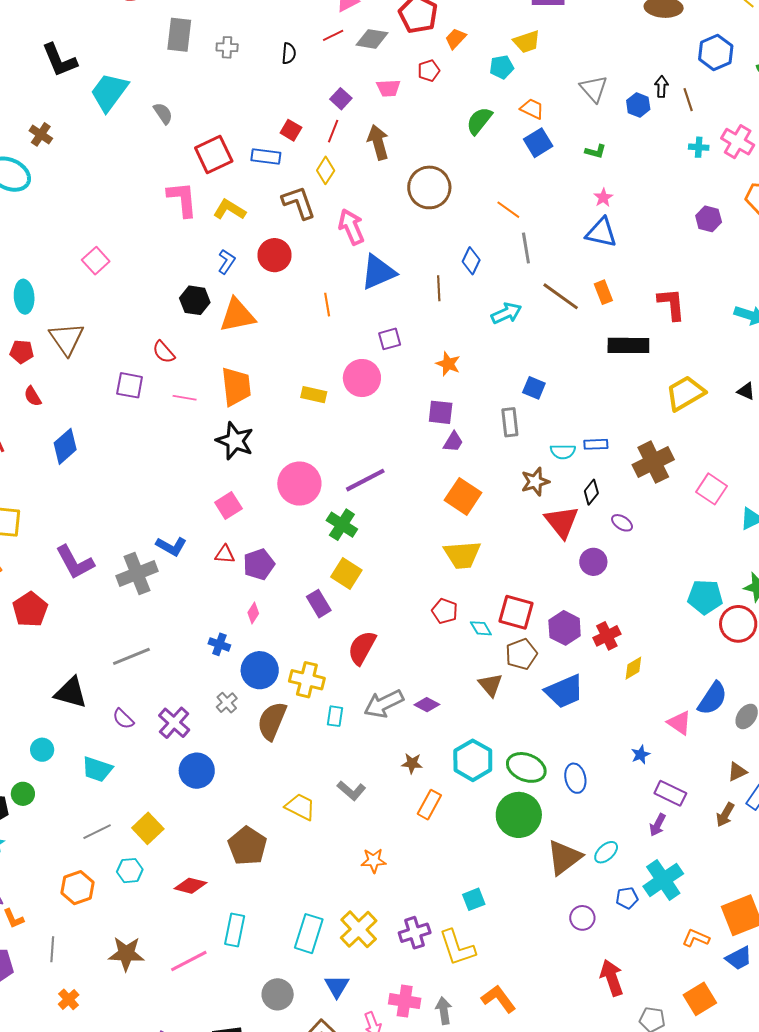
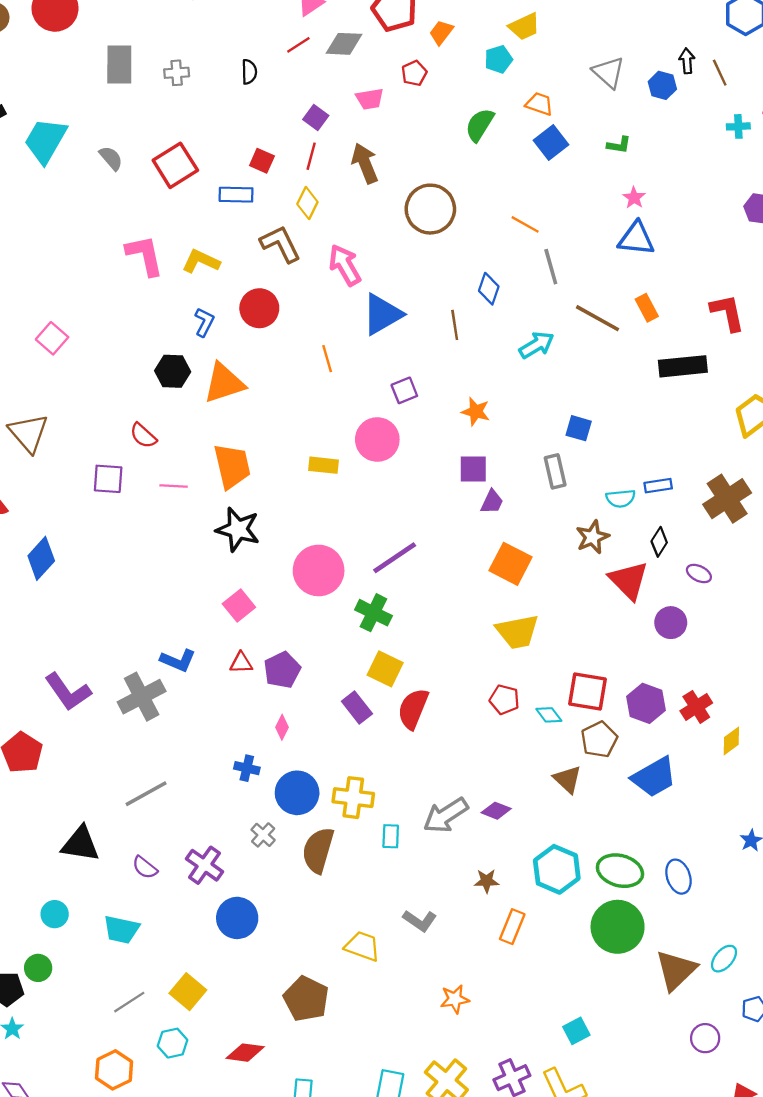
red square: (214, 154) -> (175, 165), moved
red semicircle: (362, 648) -> (413, 709), moved

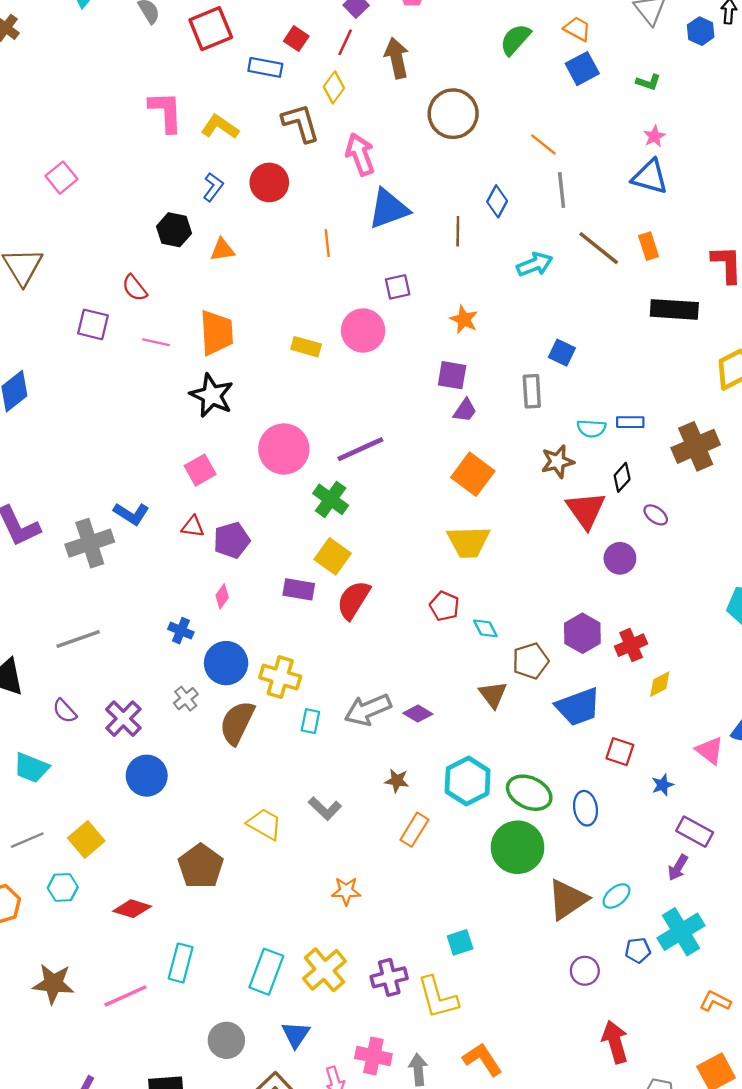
orange triangle: (224, 383) -> (222, 250), size x0.6
red square: (588, 692) -> (620, 752), moved, size x0.7
purple rectangle: (357, 707) -> (299, 589), turned -52

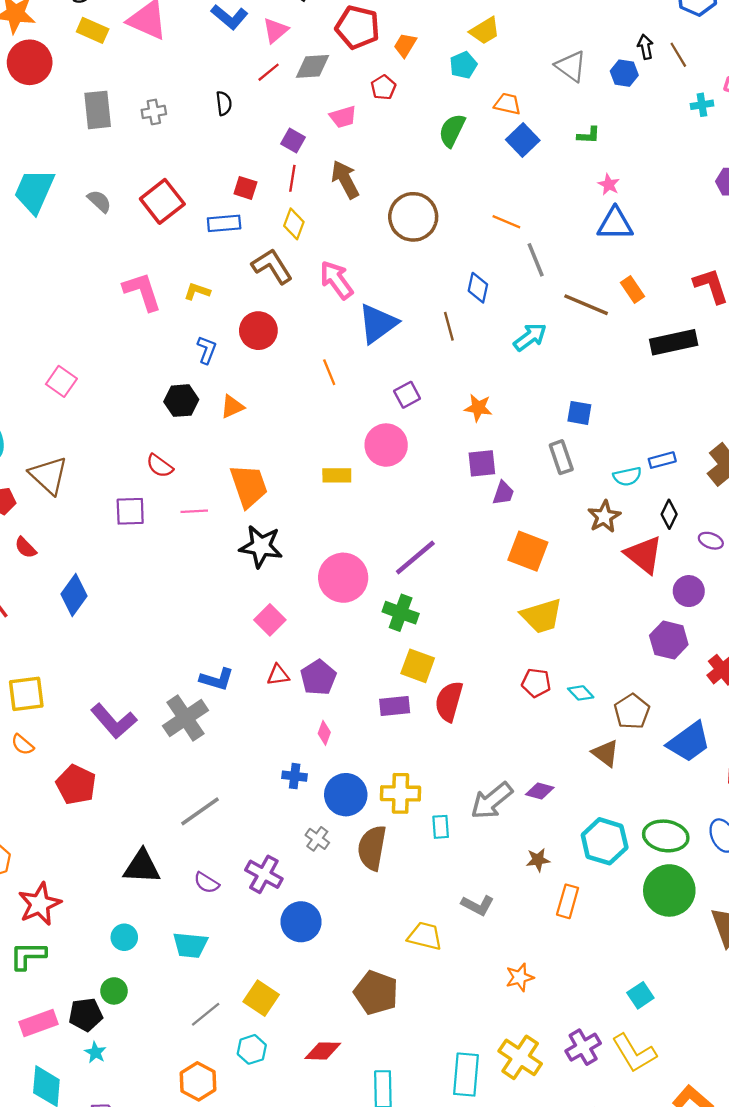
yellow L-shape: (220, 127) -> (197, 291), size x0.7
purple hexagon: (582, 633) -> (669, 640), moved

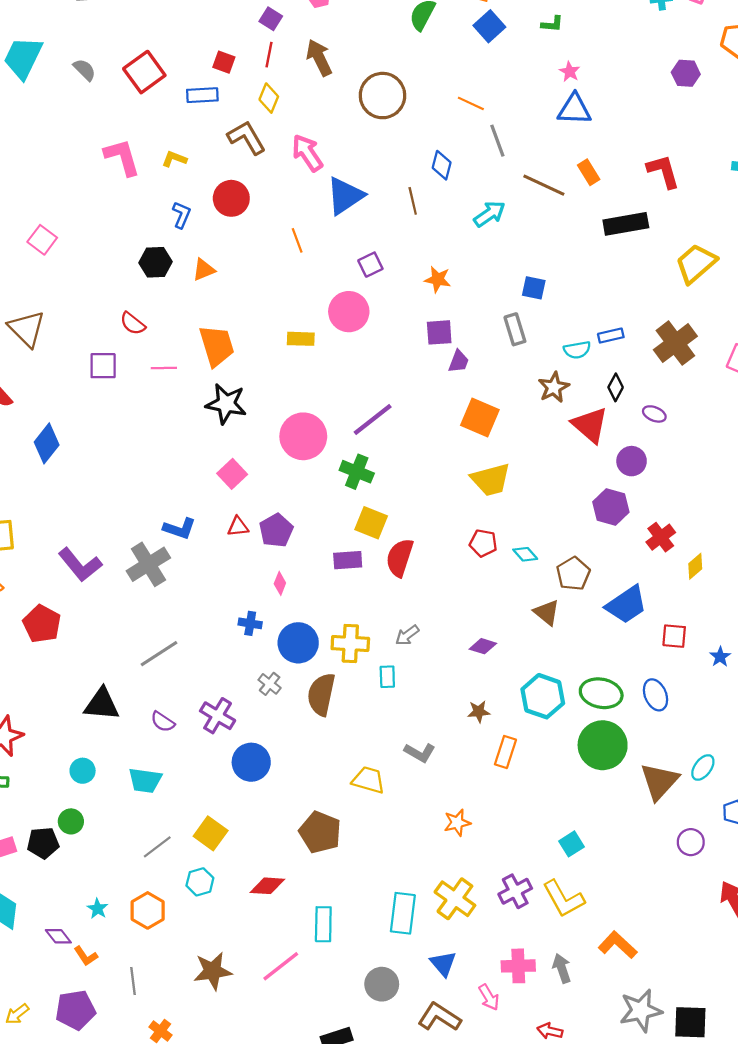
gray arrow: (492, 801) -> (407, 635), moved, size x0.6
cyan star: (95, 1052) -> (98, 909), moved

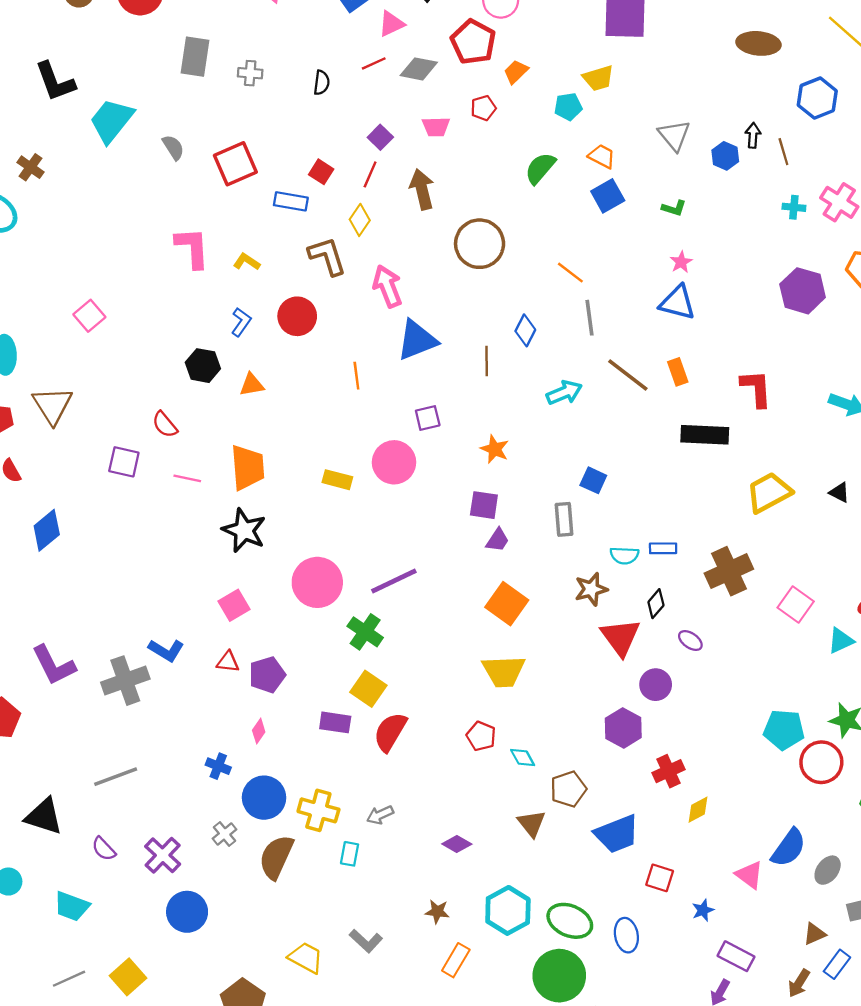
purple hexagon: (686, 73) -> (803, 291), size x1.5

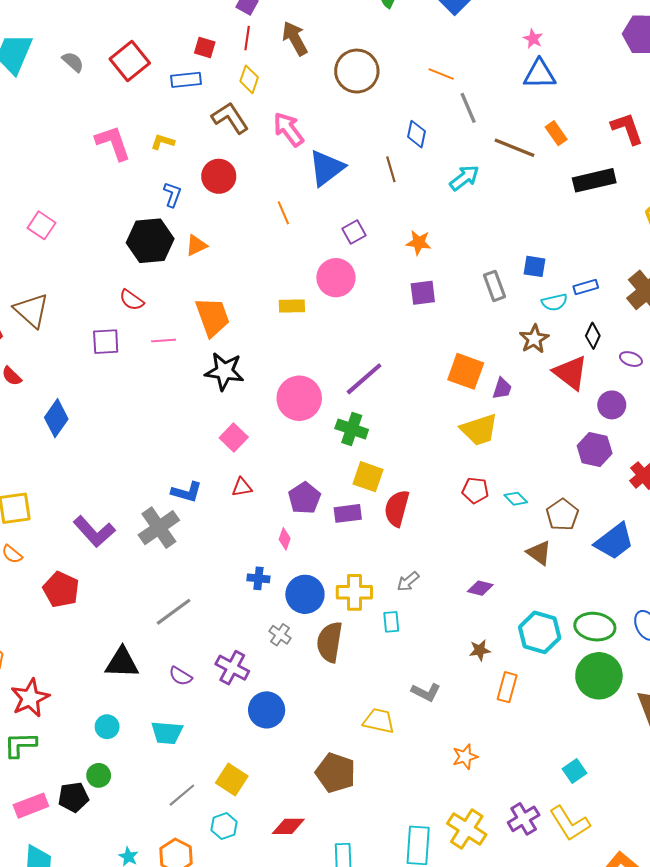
black hexagon: (203, 366) -> (150, 241), size x1.5
blue square: (593, 480) -> (534, 266), moved
purple trapezoid: (497, 540) -> (502, 389), moved
purple pentagon: (267, 675) -> (304, 498), moved

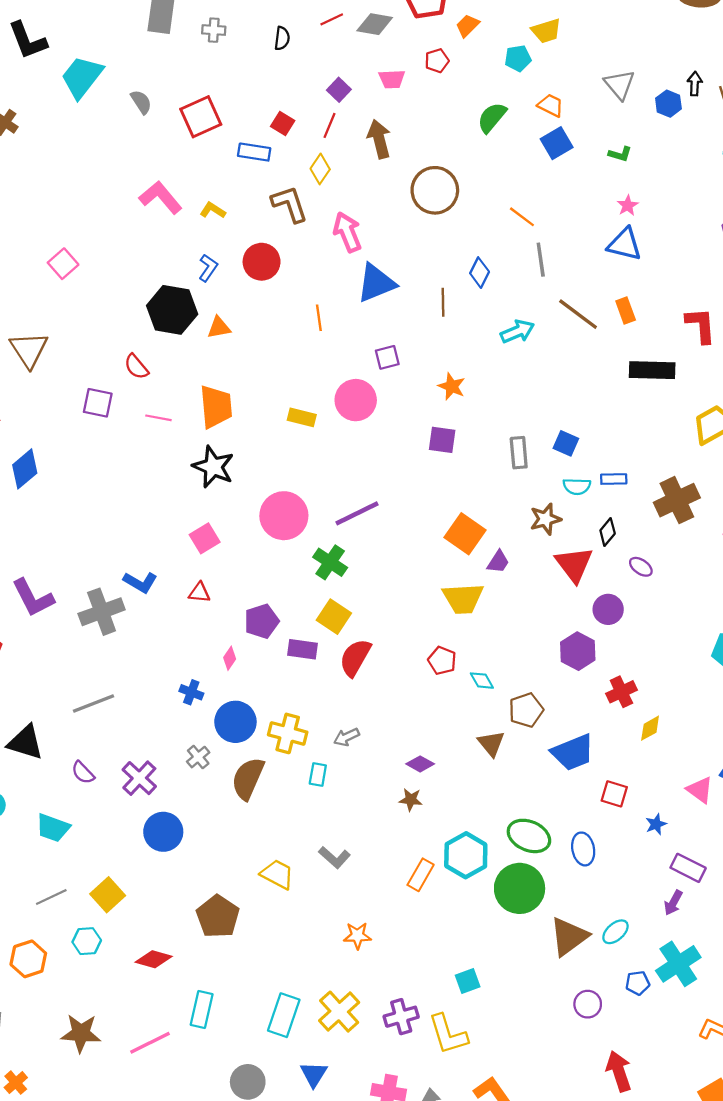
pink L-shape: (113, 143) -> (161, 198), turned -36
cyan hexagon: (540, 632) -> (466, 855), moved
brown star: (480, 650) -> (411, 800), moved

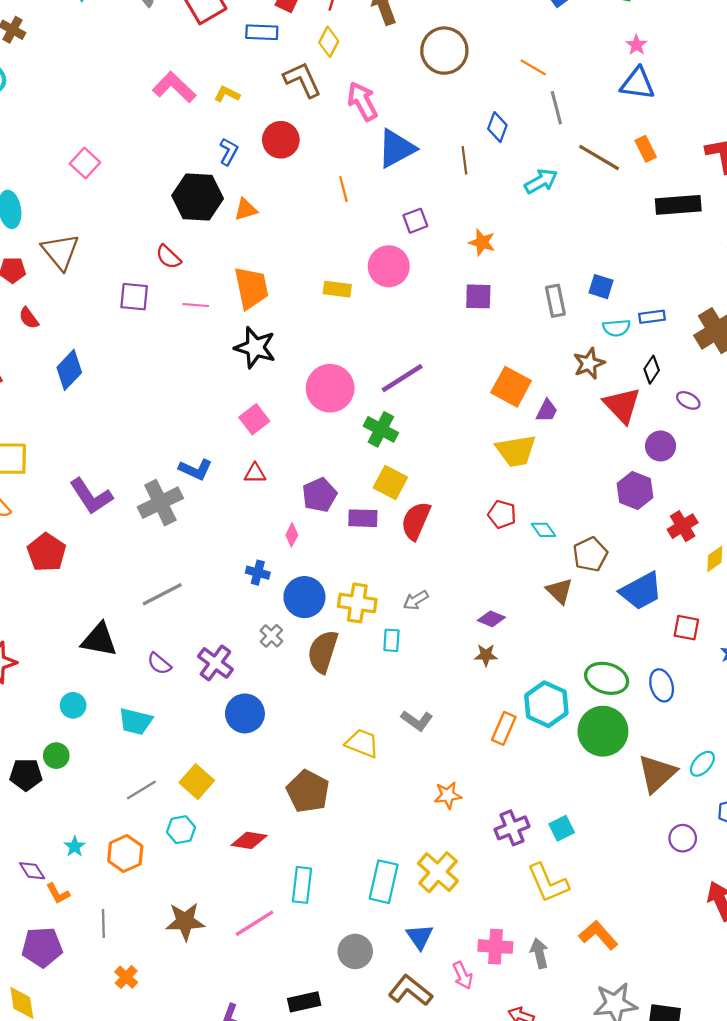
purple cross: (401, 1017) -> (512, 828), moved

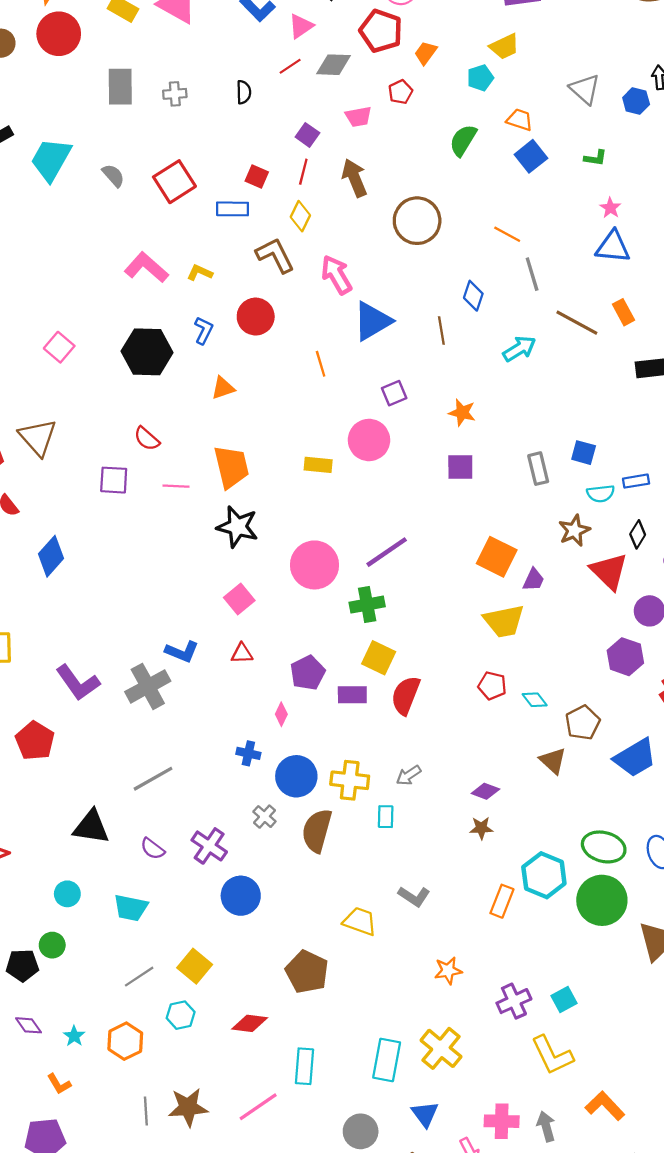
black hexagon: (198, 197) -> (147, 352), moved
green cross: (381, 429) -> (367, 605), turned -36
purple diamond: (32, 871) -> (28, 1025), moved
gray line: (103, 923) -> (146, 1111), moved

